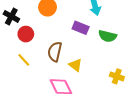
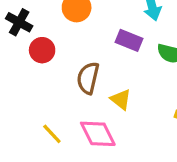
yellow line: (24, 60) -> (52, 134), moved

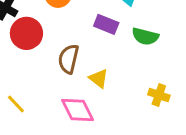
red circle: (42, 50) -> (26, 33), size x1.4
yellow line: (52, 134) -> (16, 104), moved

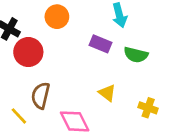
brown semicircle: (69, 59) -> (41, 96), moved
yellow triangle: (99, 78) -> (107, 93), moved

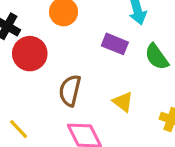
green semicircle: (136, 55) -> (157, 57), turned 40
brown semicircle: (41, 96) -> (70, 91), moved

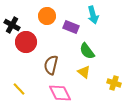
purple rectangle: (115, 44) -> (71, 27), moved
green semicircle: (157, 57) -> (87, 51), moved

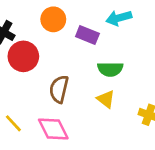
cyan arrow: (93, 15) -> (119, 18), turned 90
green semicircle: (87, 51) -> (110, 69), turned -54
pink diamond: (60, 93) -> (53, 129), moved

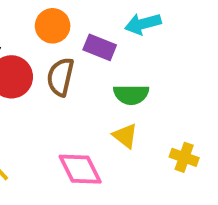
brown semicircle: (59, 89) -> (60, 77), moved
pink diamond: (53, 129) -> (80, 169), moved

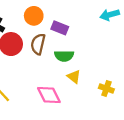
cyan arrow: (143, 24) -> (110, 15), moved
green semicircle: (131, 95) -> (64, 56), moved

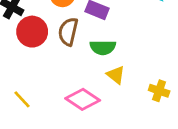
pink diamond: (49, 95) -> (83, 99), turned -30

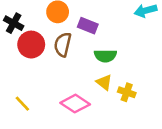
green semicircle: (103, 47) -> (105, 56), moved
yellow cross: (159, 91) -> (127, 92), moved

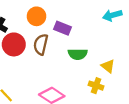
yellow triangle: (104, 82) -> (108, 66), moved

